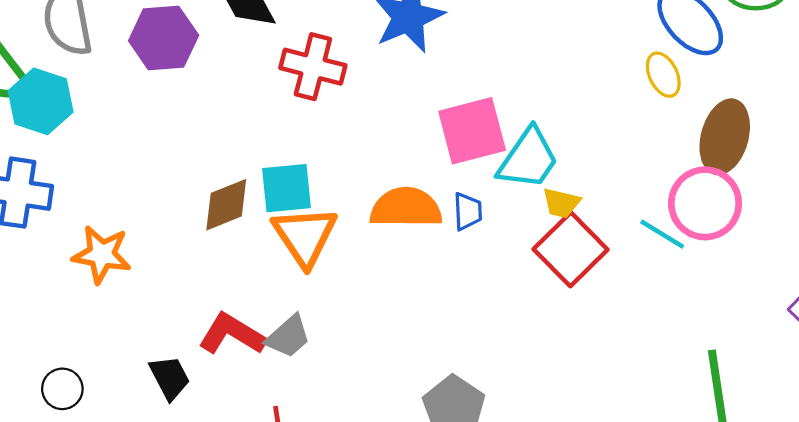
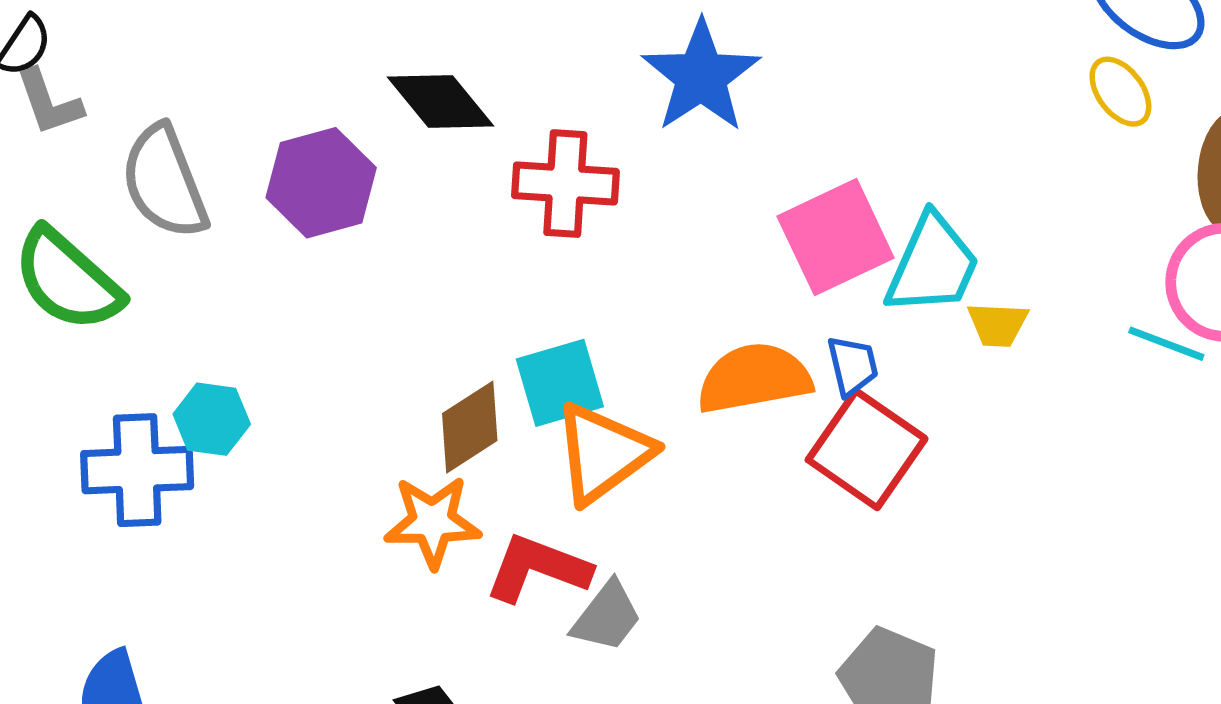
cyan hexagon: (41, 101) -> (212, 419), moved, size x0.7
orange triangle: (305, 236) -> (603, 453), turned 38
red square: (571, 249) -> (867, 449), moved
orange star: (102, 255) -> (433, 522), moved
red L-shape: (232, 334) -> (538, 568), moved

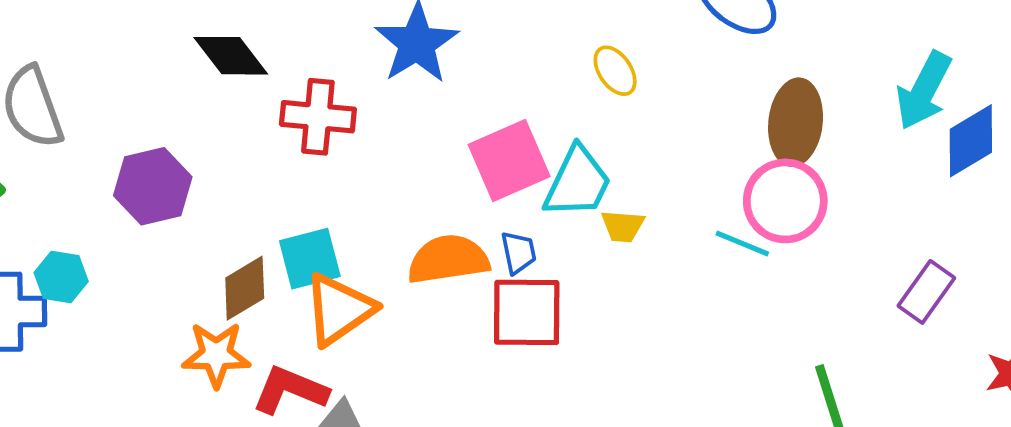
yellow ellipse: (1120, 92) -> (615, 71), moved
purple hexagon: (321, 183) -> (153, 186), moved
red square: (867, 449) -> (527, 312), turned -36

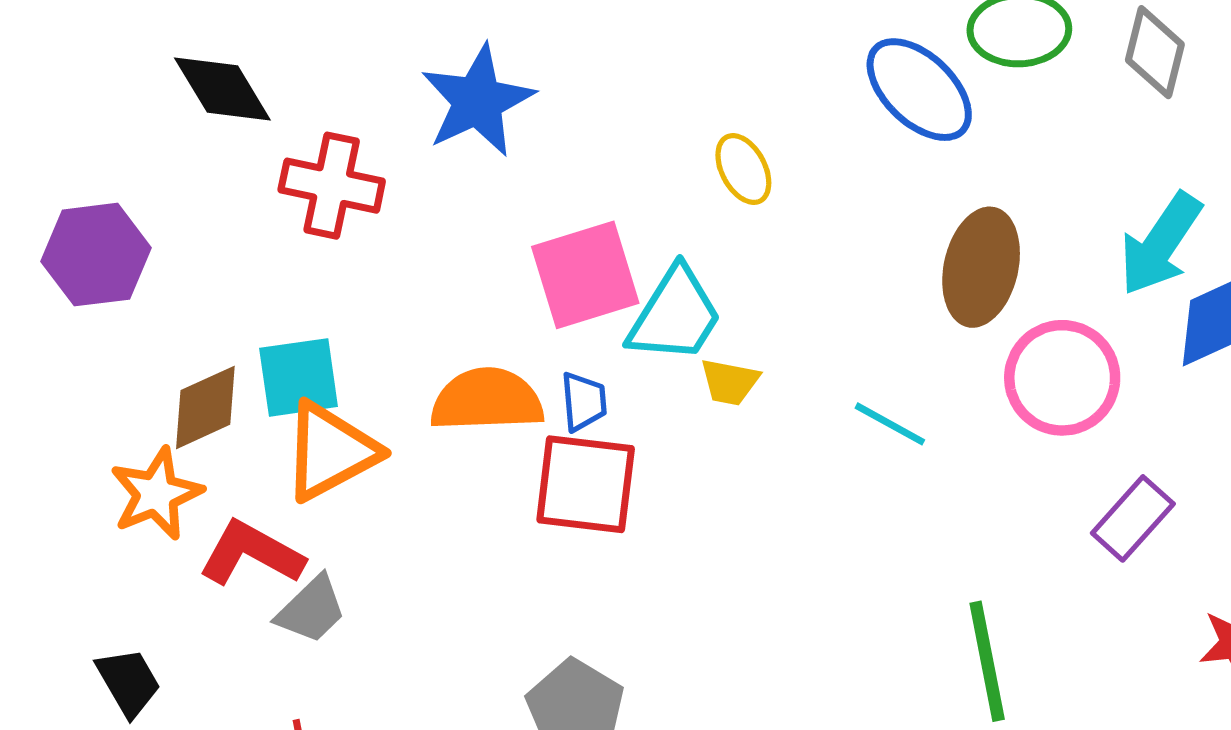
pink circle: (785, 201) -> (1062, 378), moved
orange star: (216, 355) -> (156, 494), turned -30

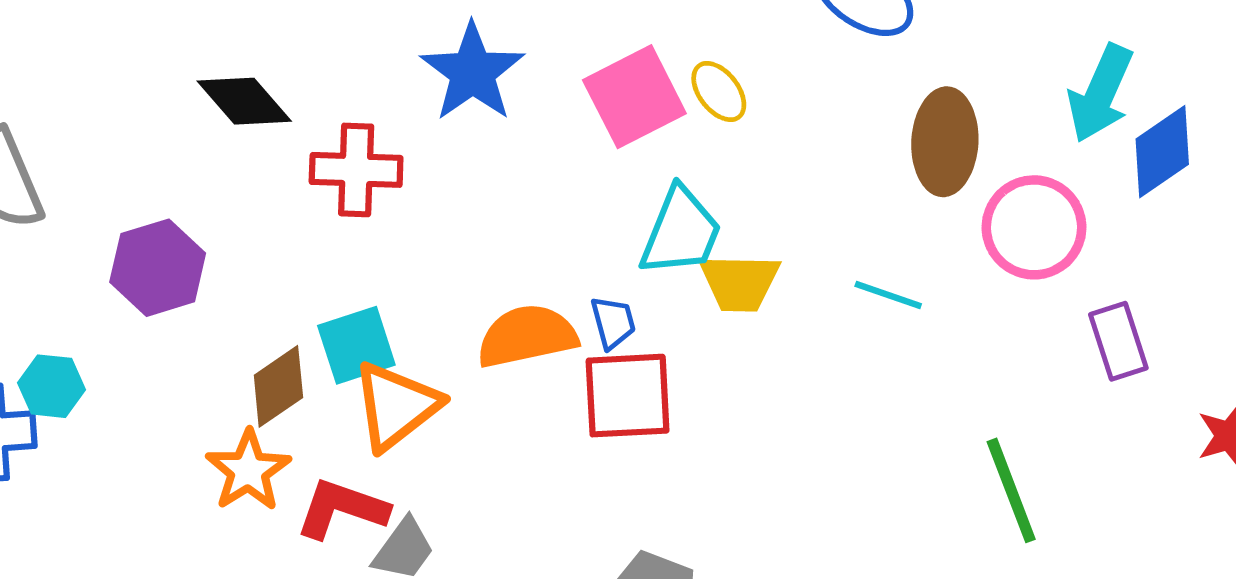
pink square: (585, 275) -> (634, 97), moved
yellow trapezoid: (730, 382) -> (740, 283), size x1.5
purple rectangle: (1133, 518) -> (1118, 341), turned -50

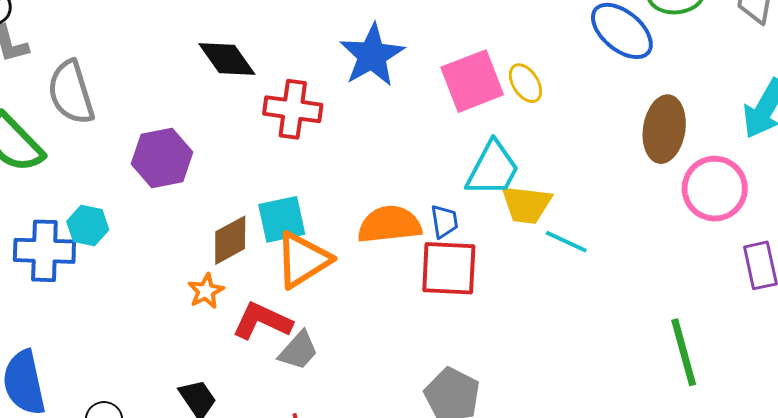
cyan line: (888, 295) -> (566, 242), moved
orange star: (248, 471) -> (206, 291), size x0.7

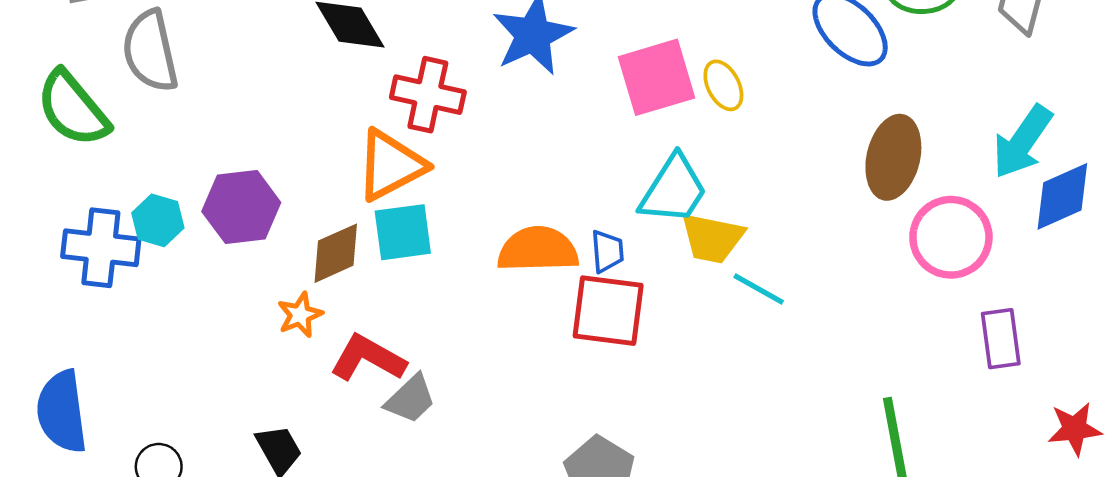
purple hexagon: (162, 158) -> (241, 207), moved
orange triangle: (303, 260) -> (391, 165), moved

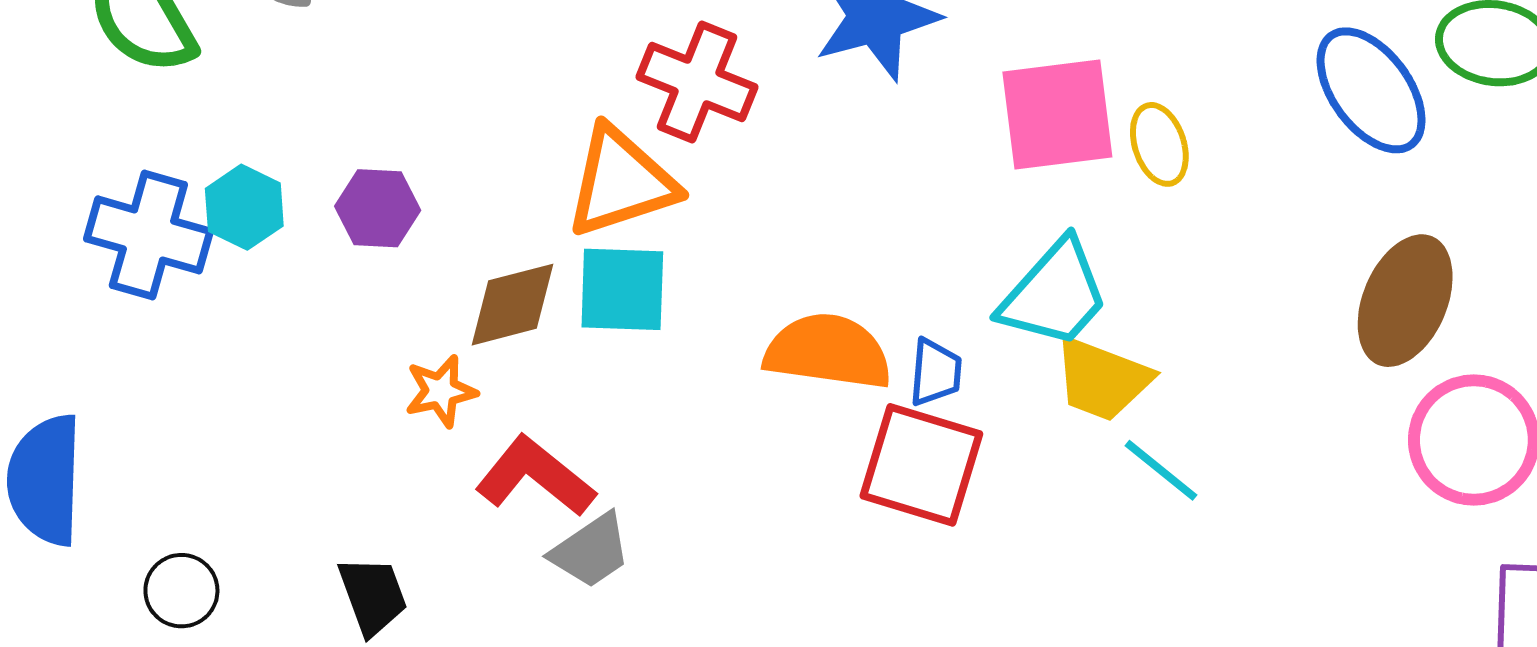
purple hexagon: (241, 207) -> (378, 208), size x0.7

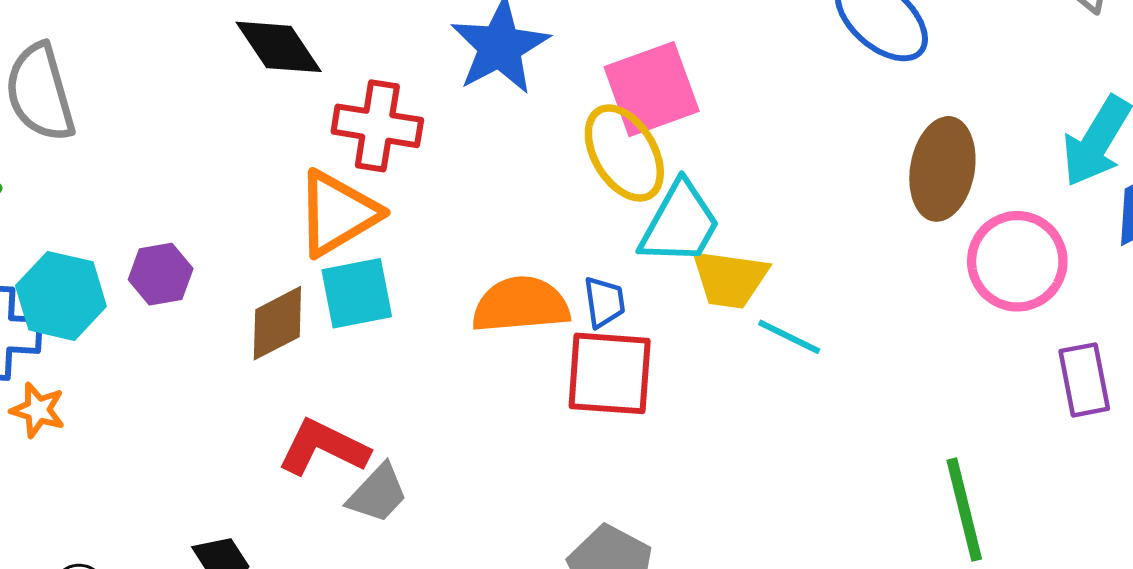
yellow ellipse: (1159, 144) -> (624, 153), moved, size x1.6
cyan hexagon: (244, 207) -> (61, 296), size x1.4
orange star: (441, 391) -> (38, 410), moved, turned -30

